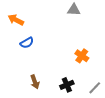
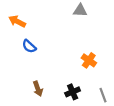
blue semicircle: (27, 43) -> (29, 46), turned 72
gray line: (95, 88) -> (103, 95), turned -64

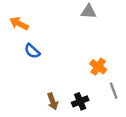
brown arrow: (38, 89) -> (53, 101), moved
gray line: (103, 95) -> (114, 91), moved

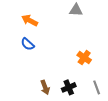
orange arrow: (19, 24) -> (30, 20), moved
gray line: (114, 91) -> (97, 87), moved

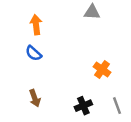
orange arrow: (30, 20) -> (36, 25), turned 56
brown arrow: (45, 87) -> (35, 98), moved

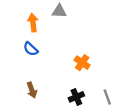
gray triangle: (92, 12) -> (59, 11), moved
orange cross: (102, 69) -> (82, 63), moved

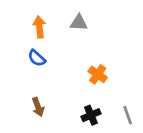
gray triangle: (59, 11) -> (79, 23), moved

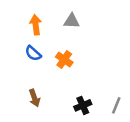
orange cross: (98, 74) -> (64, 60), moved
gray line: (128, 115) -> (116, 105), turned 42

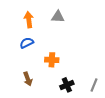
blue semicircle: (33, 53) -> (27, 43), turned 112
orange cross: (64, 60) -> (52, 60), moved, turned -32

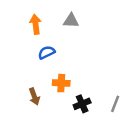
blue semicircle: (27, 43) -> (47, 52), moved
orange cross: (52, 60) -> (61, 83), moved

